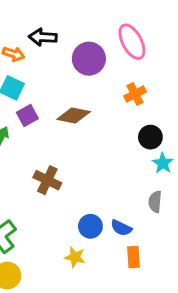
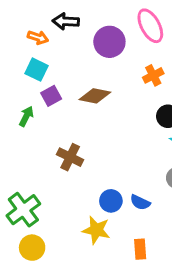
yellow star: (75, 257) -> (96, 230), size x1.4
orange rectangle: (134, 257) -> (140, 249), moved

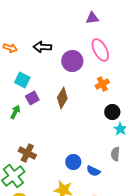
orange arrow: (38, 37) -> (10, 48), moved
brown diamond: (95, 96) -> (62, 98), turned -70
brown cross: (70, 157) -> (27, 153), moved
blue circle: (111, 201) -> (73, 162), moved

